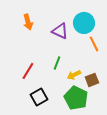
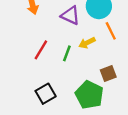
red line: (28, 71) -> (41, 50), moved
yellow arrow: (74, 75) -> (87, 43), moved

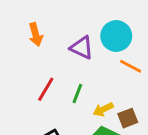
orange line: (111, 31) -> (131, 66), turned -36
yellow arrow: (87, 43) -> (103, 109), moved

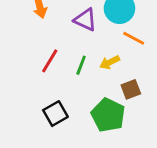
yellow arrow: (103, 109) -> (110, 62), moved

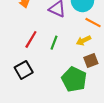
yellow arrow: (110, 62) -> (84, 40), moved
black square: (55, 114) -> (24, 70), moved

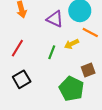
red line: (31, 39) -> (17, 48), moved
yellow arrow: (84, 40) -> (71, 44), moved

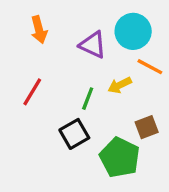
black square: (22, 79) -> (74, 134), moved

